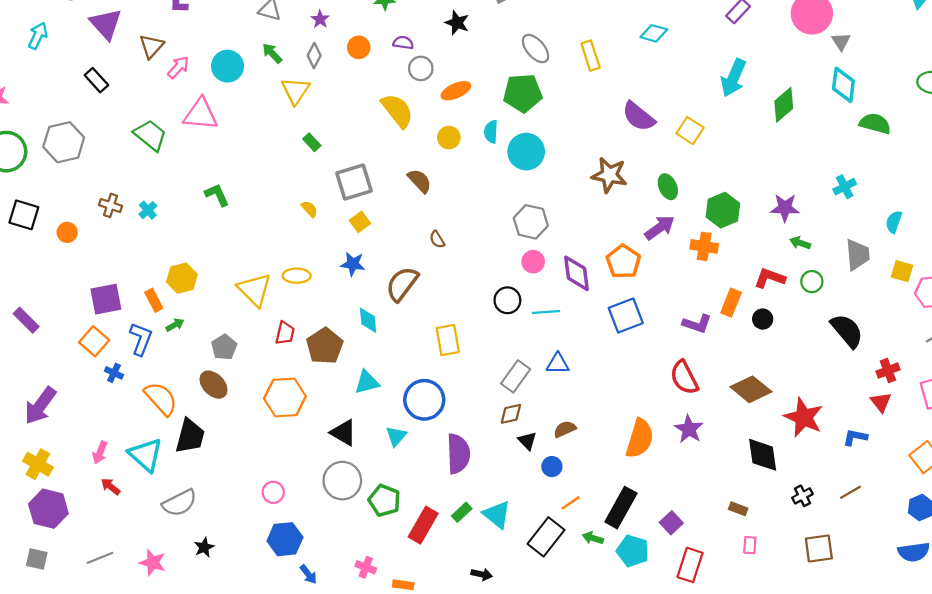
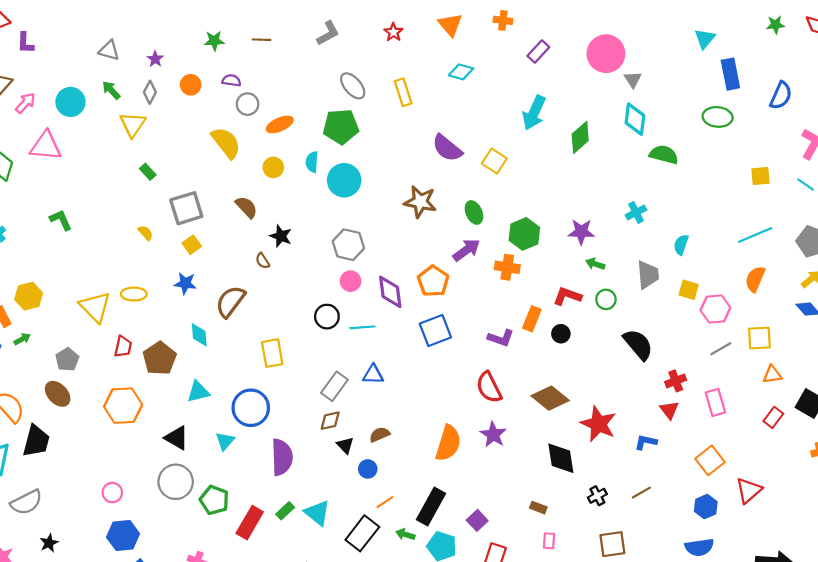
black star: (457, 23) -> (281, 236), moved

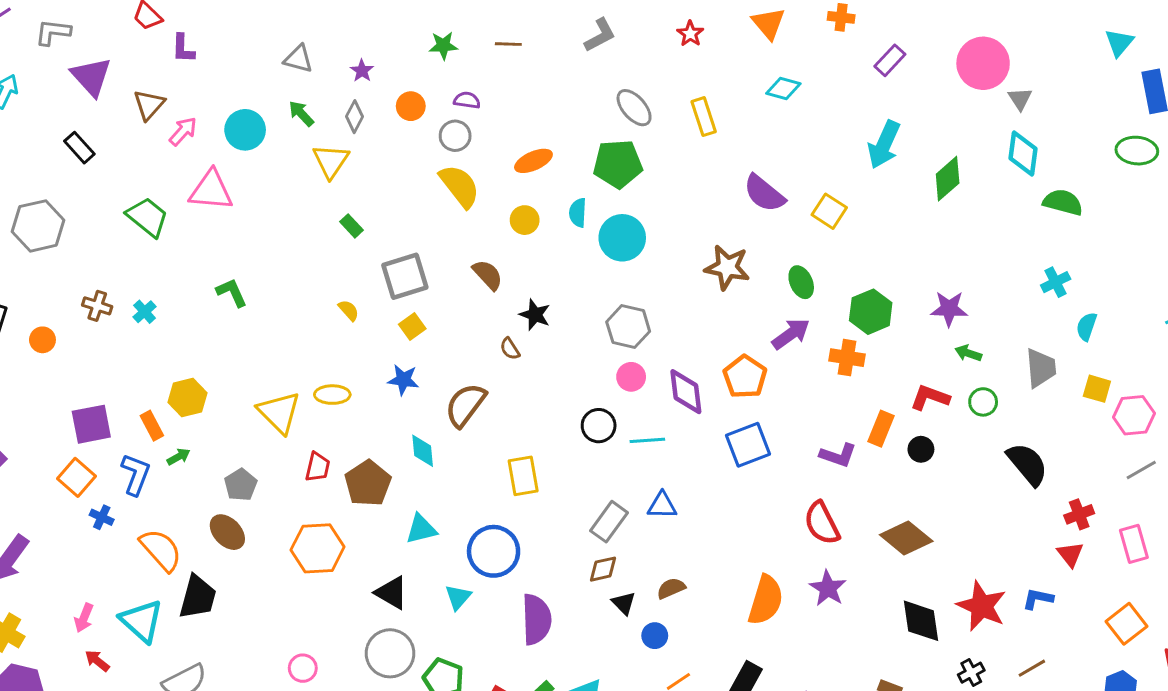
gray circle: (248, 104) -> (455, 136), moved
cyan cross: (636, 212) -> (1056, 282), moved
red star: (598, 424) -> (982, 606), moved

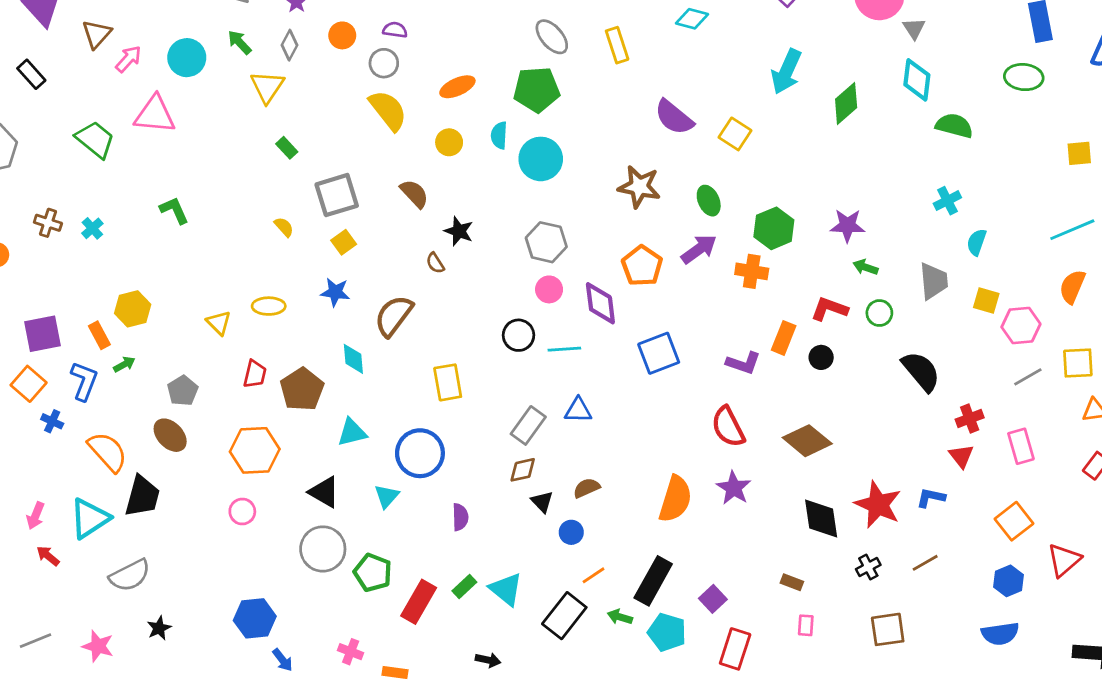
orange pentagon: (745, 377) -> (642, 266), moved
yellow triangle: (279, 412) -> (219, 323), size x0.6
purple semicircle: (536, 619) -> (460, 517), size x0.6
cyan triangle: (142, 621) -> (90, 518), turned 45
pink circle: (303, 668) -> (242, 511), moved

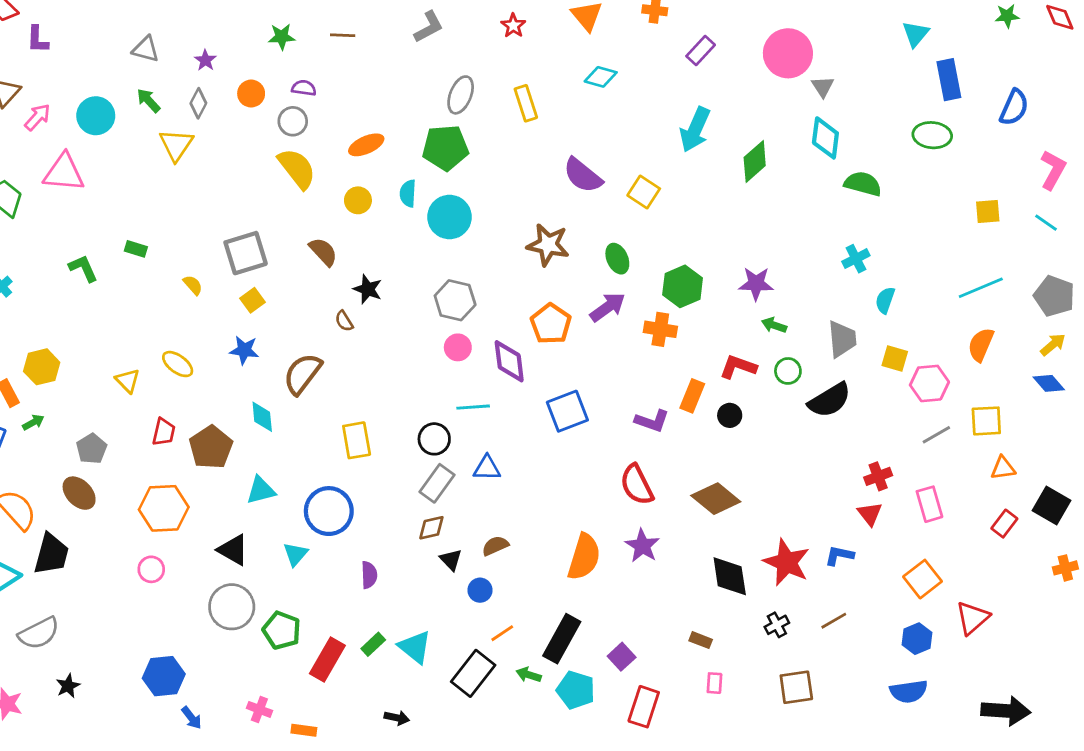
gray ellipse: (552, 37) -> (461, 95), turned 63
green rectangle: (287, 148) -> (136, 249), moved, turned -30
yellow ellipse: (269, 306) -> (178, 364), turned 36
black circle: (519, 335) -> (434, 439), moved
black semicircle: (921, 371) -> (830, 400), moved, turned 99

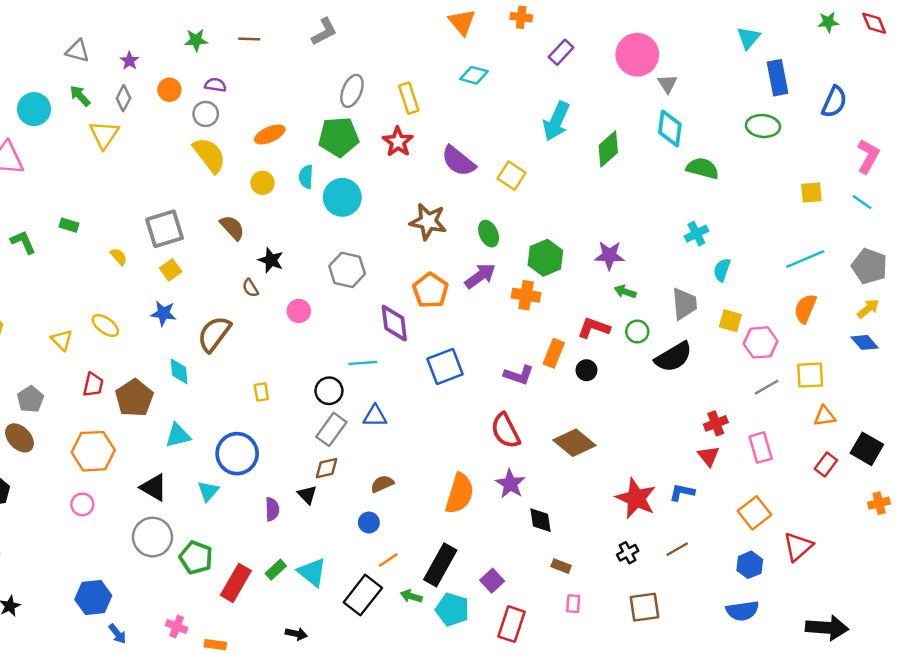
red star: (513, 26) -> (398, 142), moved, size x1.4
pink circle: (458, 347) -> (299, 311), moved
yellow rectangle: (357, 440) -> (261, 392), size x0.6
black triangle: (451, 560) -> (307, 495), moved
black diamond: (730, 576) -> (541, 520), moved, size x0.7

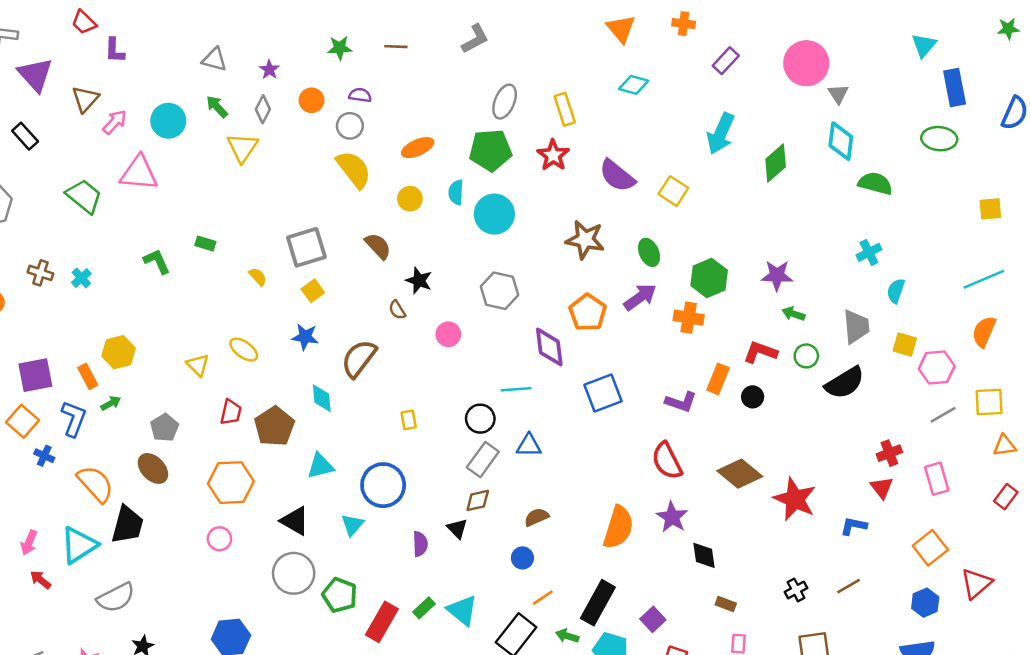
red star: (636, 498) -> (795, 499), moved

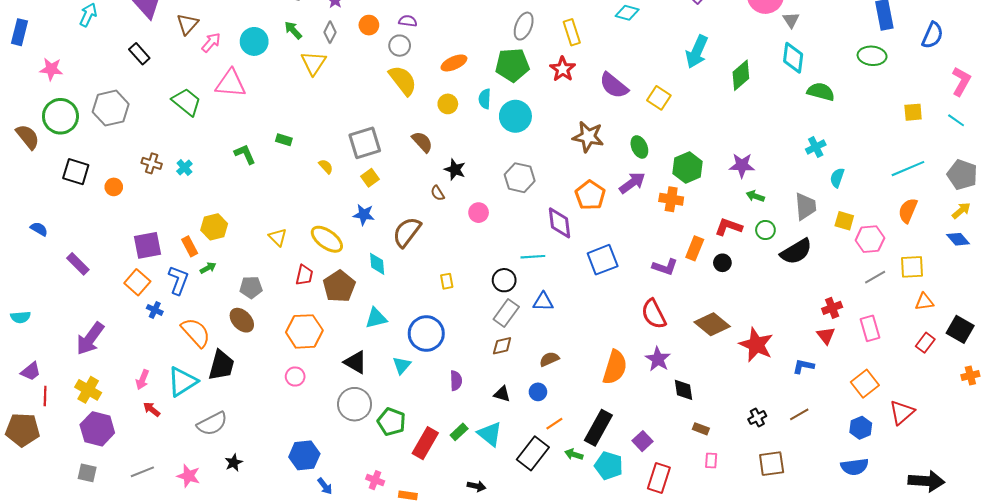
yellow ellipse: (244, 350) -> (327, 239), moved, size x1.4
gray pentagon: (164, 428) -> (251, 287), turned 30
black triangle: (457, 529) -> (502, 394), moved, turned -30

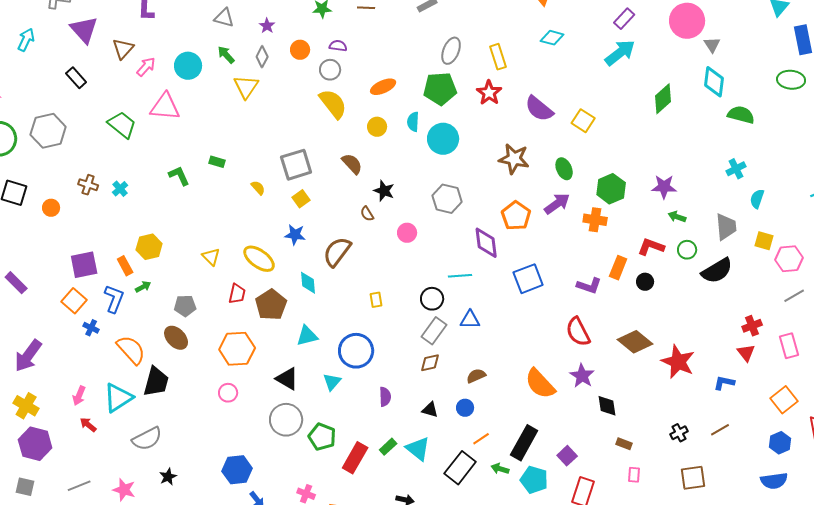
cyan arrow: (697, 52) -> (620, 53), moved, turned -152
orange semicircle: (615, 367) -> (540, 384), turned 120

